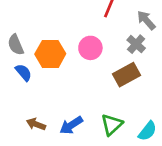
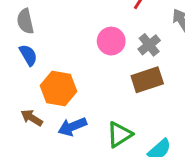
gray cross: (136, 44) -> (149, 45), moved
orange hexagon: (50, 54) -> (59, 88), moved

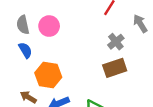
pink circle: (111, 41) -> (49, 26), moved

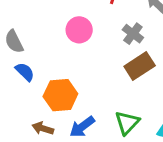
pink circle: (49, 26) -> (79, 30), moved

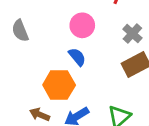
blue semicircle: (25, 72) -> (77, 57), moved

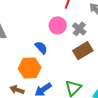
pink circle: (82, 25) -> (58, 25), moved

